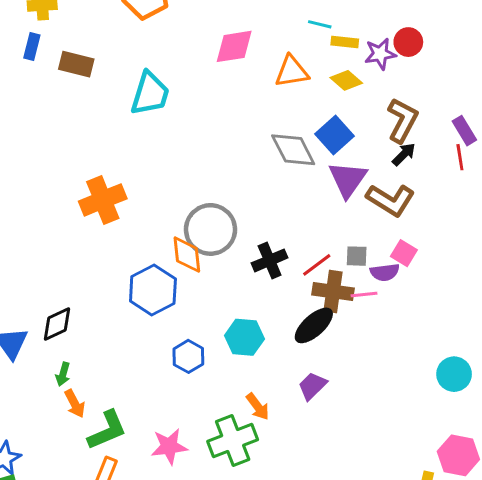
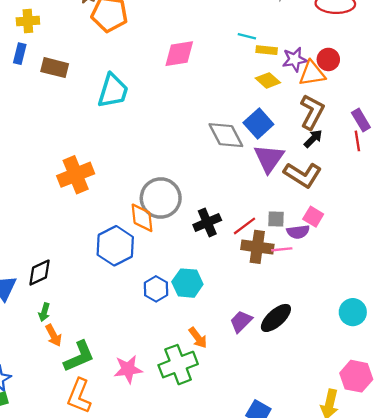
red circle: (408, 42) -> (328, 59), moved
orange triangle: (292, 72) -> (312, 73), moved
black ellipse: (314, 325) -> (276, 318), moved
blue hexagon: (188, 356) -> (156, 289), moved

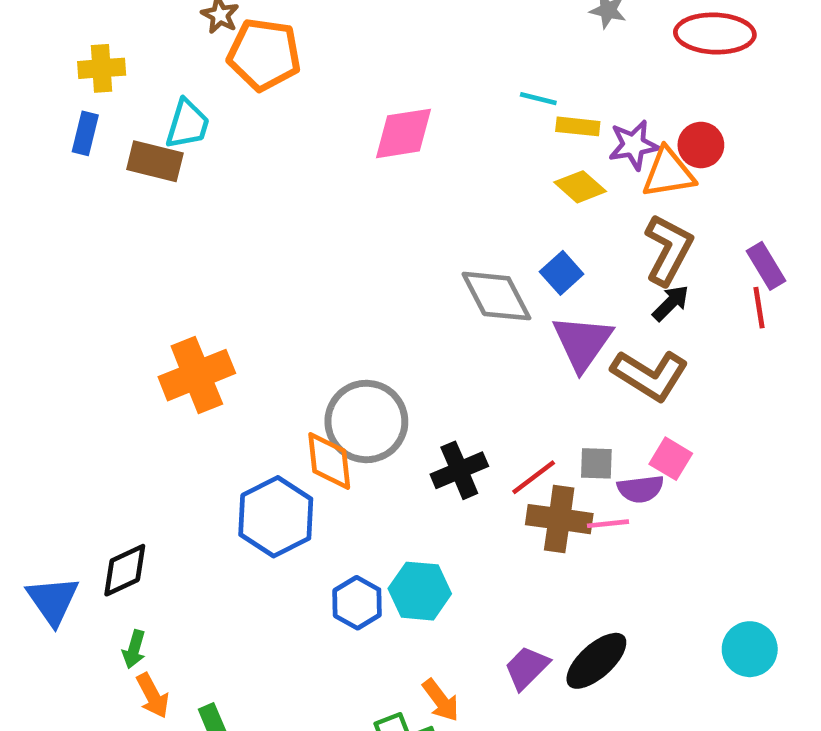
cyan trapezoid: (113, 91) -> (187, 124), moved, size x0.7
blue square: (258, 123) -> (562, 273), size x0.7

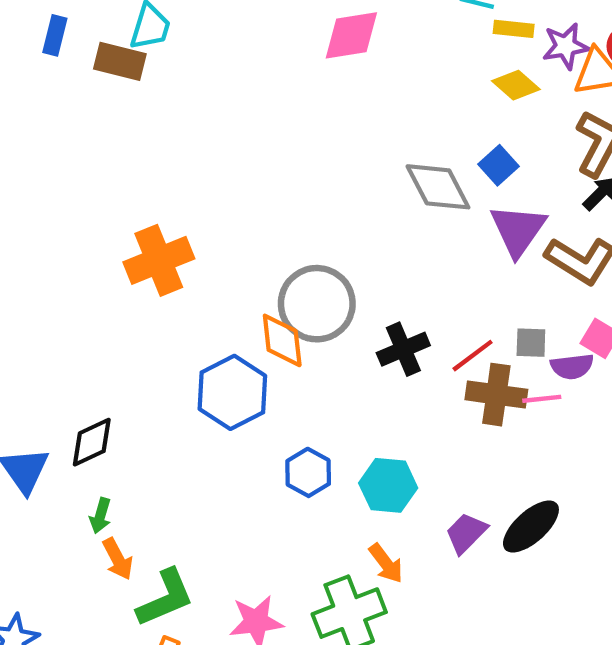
cyan hexagon: (420, 591) -> (388, 485), moved

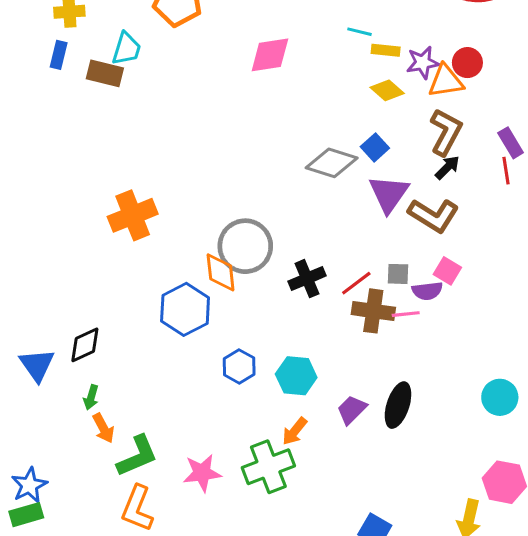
gray diamond: (438, 187) -> (332, 163), turned -45
black ellipse: (531, 527) -> (398, 405), turned -30
orange arrow: (386, 563) -> (295, 431), turned 76

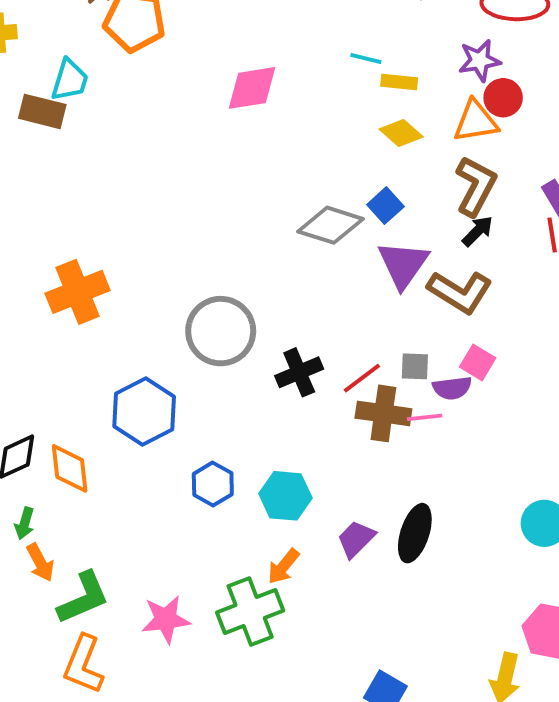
purple star: (423, 63) -> (480, 60), moved
orange diamond: (221, 272) -> (70, 468), moved

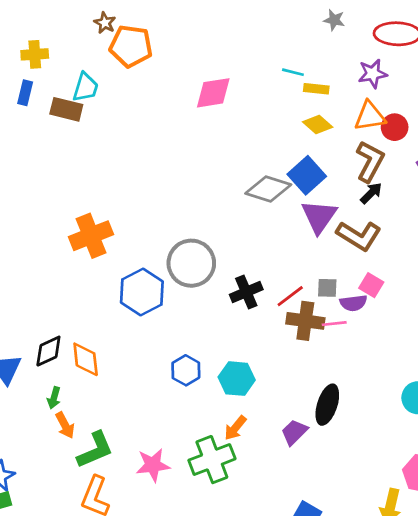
red circle: (503, 98) -> (395, 127), moved
blue square: (385, 206) -> (307, 175), size x1.5
blue hexagon: (144, 412) -> (142, 292), moved
purple trapezoid: (356, 539) -> (294, 432), moved

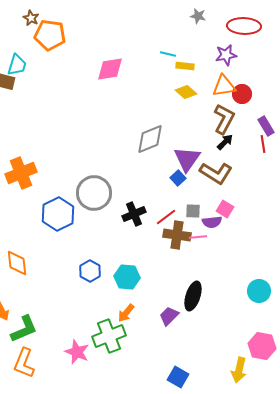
blue square: (307, 175) -> (178, 178), moved, size x0.6
gray diamond: (268, 189) -> (150, 139), turned -40
pink star: (153, 465) -> (77, 352), moved, turned 30

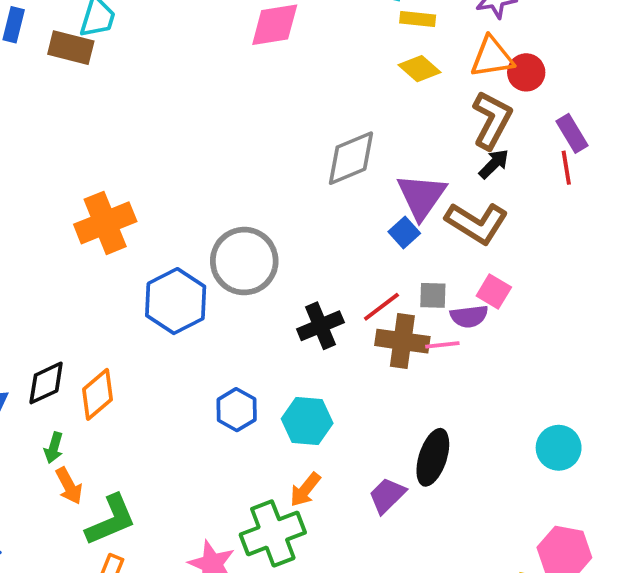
black cross: (134, 214) -> (320, 326), moved
orange diamond: (17, 263) -> (98, 394), turned 56

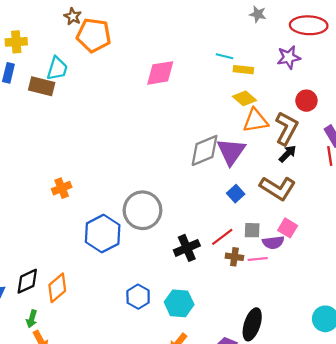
orange triangle: (492, 57) -> (255, 121), moved
purple triangle: (421, 196) -> (231, 152), moved
orange cross: (105, 223) -> (62, 188), size x0.6
brown cross: (402, 341) -> (234, 257), size x0.6

